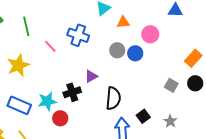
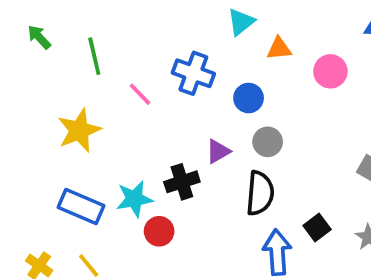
gray circle: (117, 50) -> (268, 142), moved
blue circle: (135, 53) -> (249, 98), moved

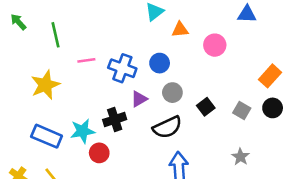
blue cross: (193, 73) -> (122, 68), moved
pink line: (140, 94) -> (86, 60), turned -54
black semicircle: (260, 193) -> (167, 127), turned 60
black square: (317, 227) -> (206, 107), moved

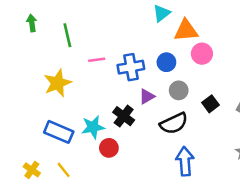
green arrow: (18, 22) -> (32, 23), turned 35
orange triangle: (180, 30) -> (186, 30), size x1.5
pink circle: (215, 45) -> (202, 54), moved
blue cross: (122, 68) -> (131, 67), turned -30
black cross: (115, 120) -> (124, 116), turned -35

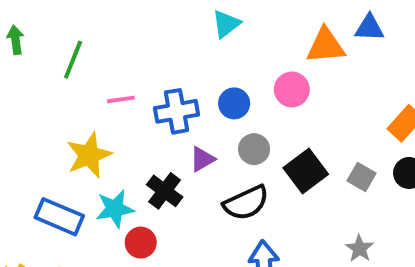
orange triangle: (186, 30) -> (326, 46), moved
green line: (67, 35) -> (73, 60), turned 35
yellow star: (58, 83) -> (89, 155), moved
black square: (211, 104) -> (306, 171), size x1.5

